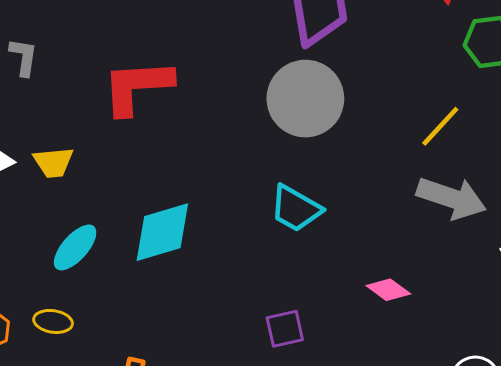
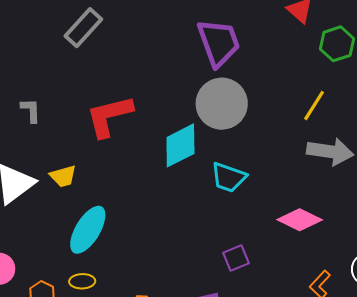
cyan diamond: (162, 232) -> (180, 145), moved
cyan ellipse: (75, 247) -> (88, 230), size x1.4
pink diamond: (388, 290) -> (300, 220), size x1.5

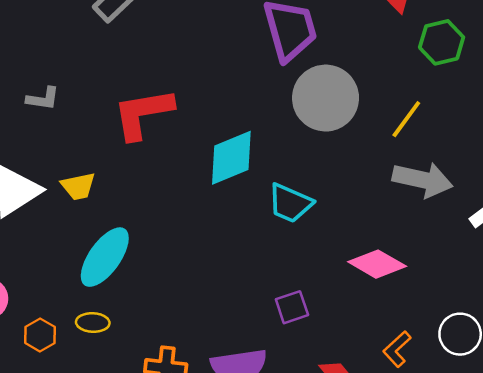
gray circle: (222, 104) -> (326, 98), moved
gray L-shape: (31, 110) -> (43, 99), turned 96

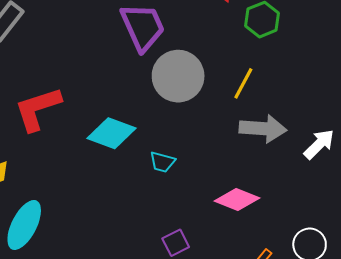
cyan diamond: (231, 158) -> (111, 133), turned 51
cyan trapezoid: (290, 203) -> (162, 162), size x0.7

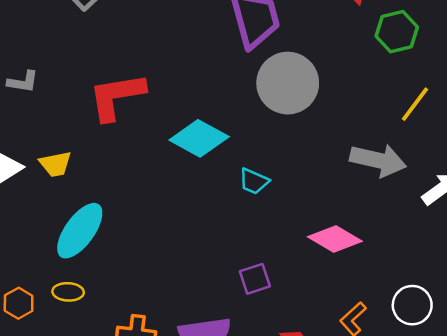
yellow line: (243, 83) -> (415, 104), moved

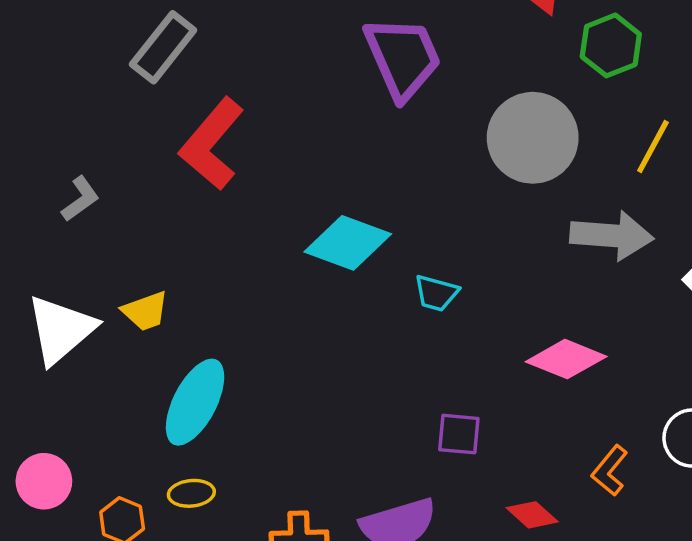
gray L-shape: (23, 82) -> (80, 199), turned -36
gray circle: (288, 83) -> (533, 138), moved
red L-shape: (117, 96) -> (212, 144), moved, turned -32
purple square: (255, 279) -> (459, 434), turned 32

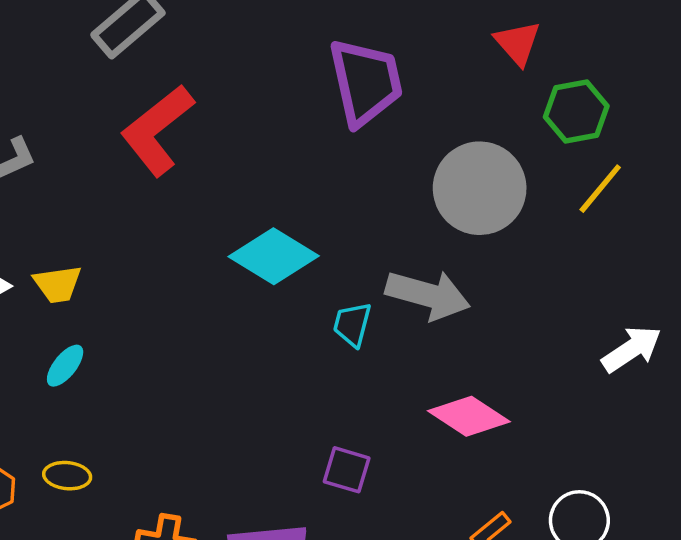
yellow line: (653, 146) -> (600, 189), moved
gray arrow: (612, 236) -> (428, 295), moved
cyan trapezoid: (436, 293) -> (352, 324), turned 78
cyan ellipse: (195, 402) -> (65, 366), moved, size x0.5

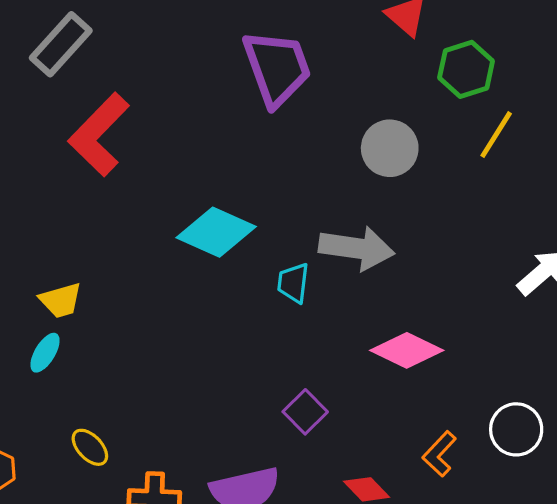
gray circle: (480, 188) -> (390, 148), size x0.7
yellow trapezoid: (58, 284) -> (61, 300), moved
purple square: (347, 470) -> (305, 412), turned 36
yellow ellipse: (67, 476) -> (90, 447), moved, turned 48

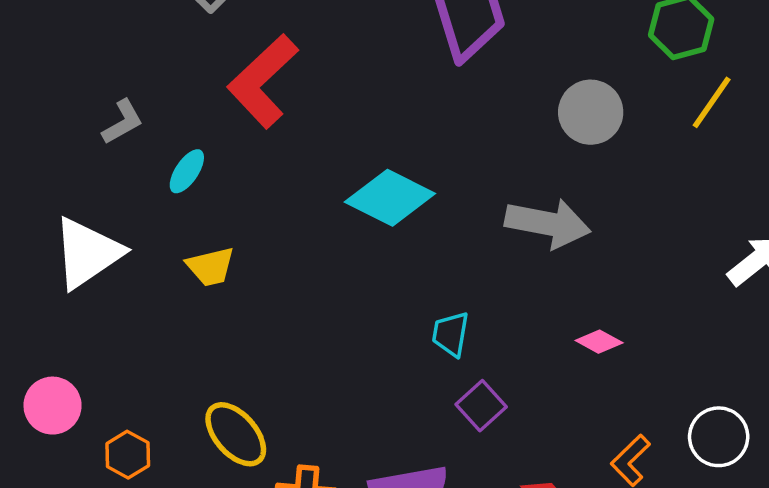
cyan trapezoid: (293, 283) -> (451, 334), moved
pink diamond: (407, 350) -> (599, 342), size x0.6
cyan ellipse: (45, 353) -> (187, 171), moved
yellow ellipse: (90, 447) -> (236, 434), size x1.5

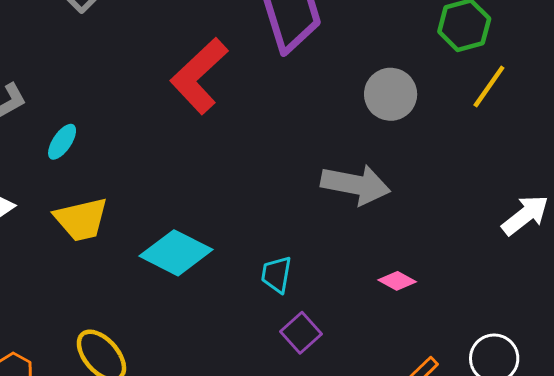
red L-shape: (263, 81) -> (199, 76), moved
cyan diamond: (390, 198) -> (176, 253), moved
yellow trapezoid: (211, 267) -> (81, 219), size x1.4

